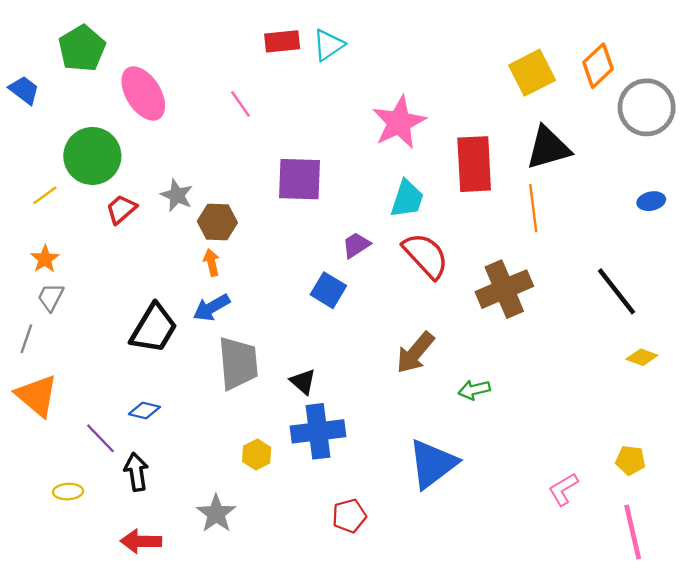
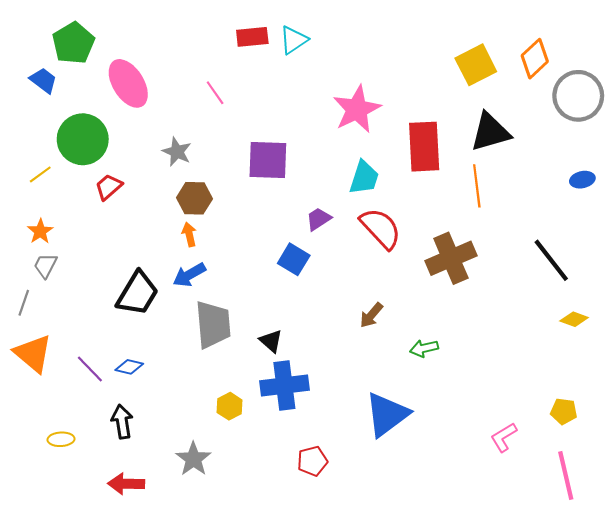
blue trapezoid: (24, 90) -> (43, 80), moved
gray star: (177, 195) -> (177, 152), moved
brown arrow: (415, 353) -> (371, 315), size x0.7
purple line: (100, 438) -> (90, 369), moved

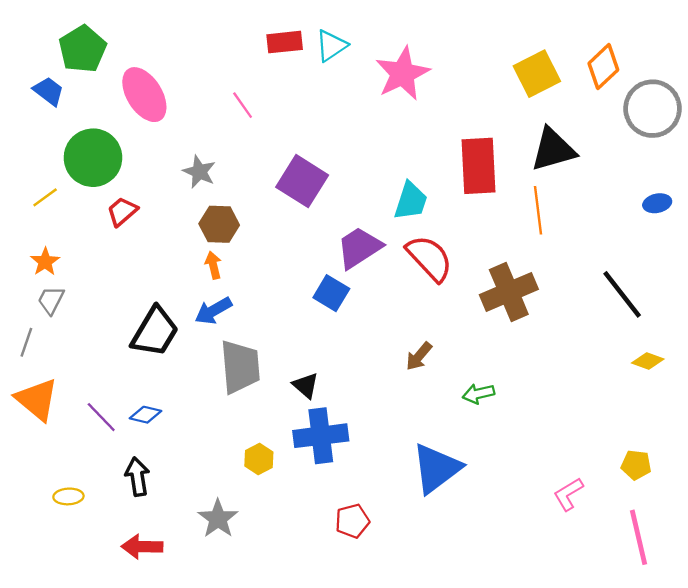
pink star: (357, 109) -> (403, 74), moved
purple square: (268, 160) -> (302, 181), turned 30
purple trapezoid: (319, 219) -> (359, 248), size x1.6

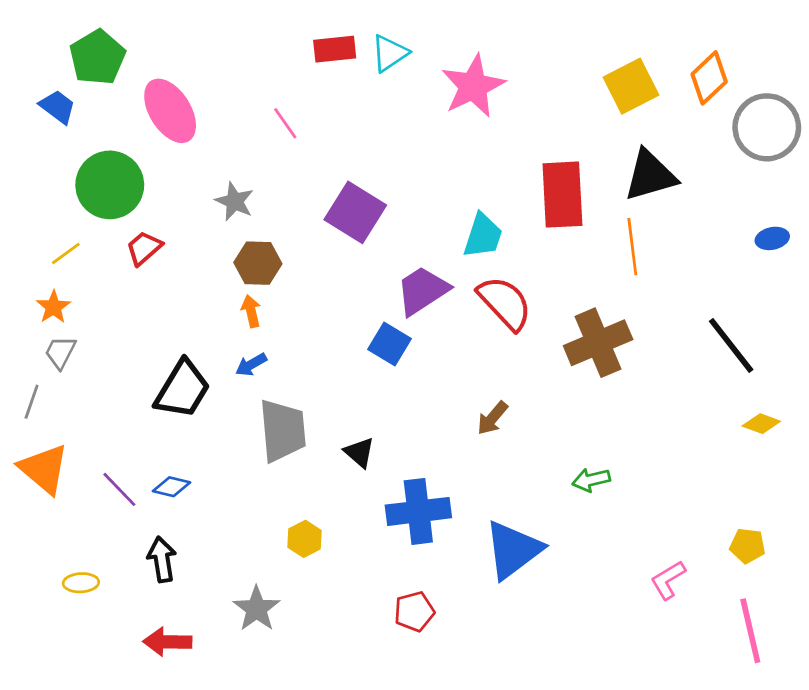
yellow line: (45, 197) -> (66, 254), moved
blue arrow: (213, 311) -> (251, 365), size x0.7
green arrow: (478, 394) -> (591, 480), moved
blue cross: (321, 436) -> (418, 511), moved

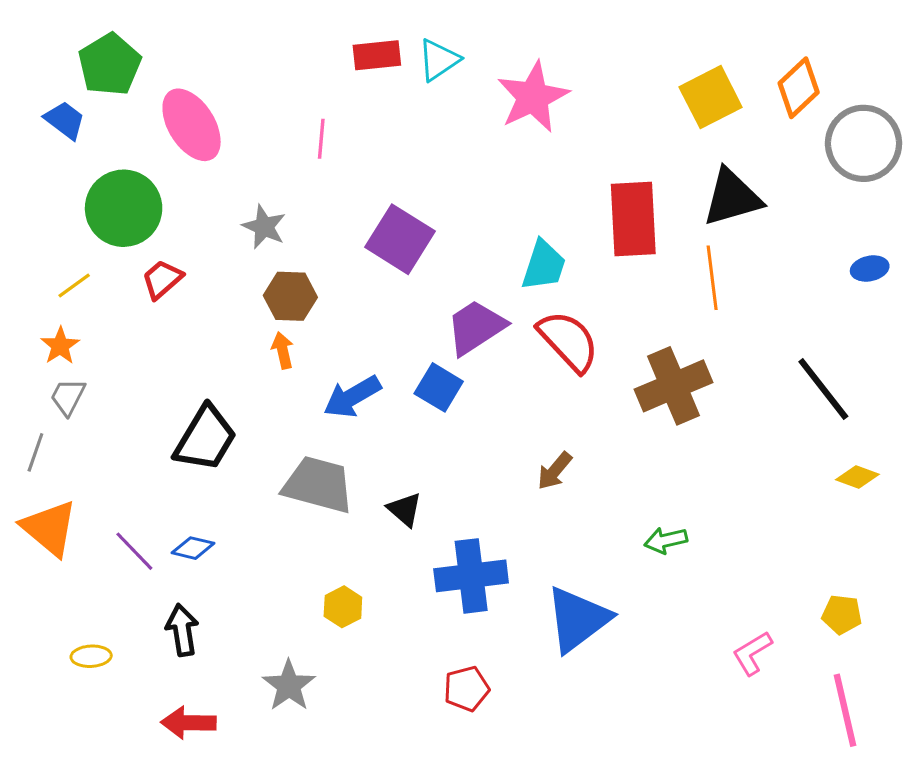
pink line: (285, 123) -> (321, 139), turned 40
blue arrow: (251, 365) -> (352, 397), moved, size x1.6
gray trapezoid: (283, 430) -> (318, 485), turned -70

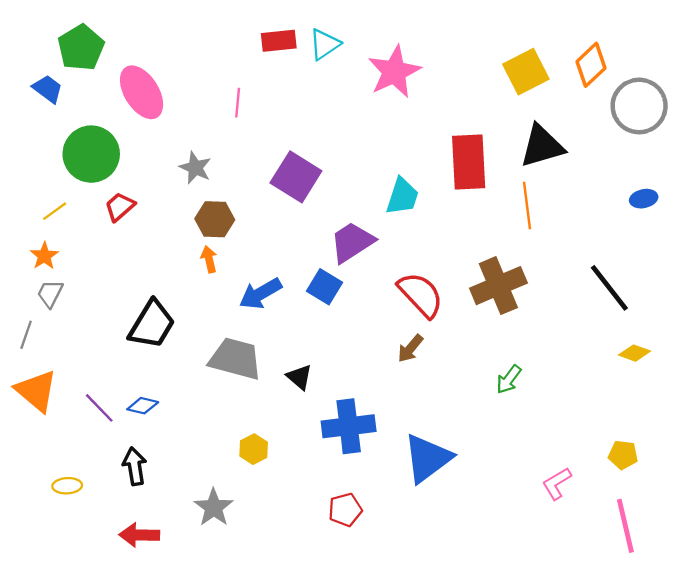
red semicircle: (568, 341) -> (421, 295), moved
green arrow: (666, 540) -> (509, 379), moved, turned -40

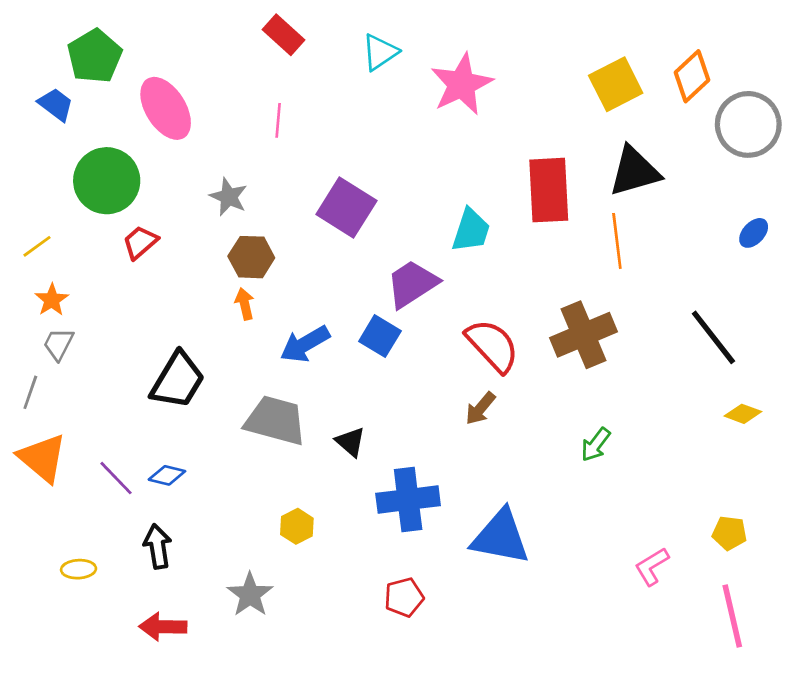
red rectangle: (279, 41) -> (283, 35), moved, turned 48
blue ellipse: (644, 199) -> (754, 233), turned -35
yellow line: (55, 211) -> (37, 246), moved
blue triangle: (427, 458) -> (500, 537), turned 48

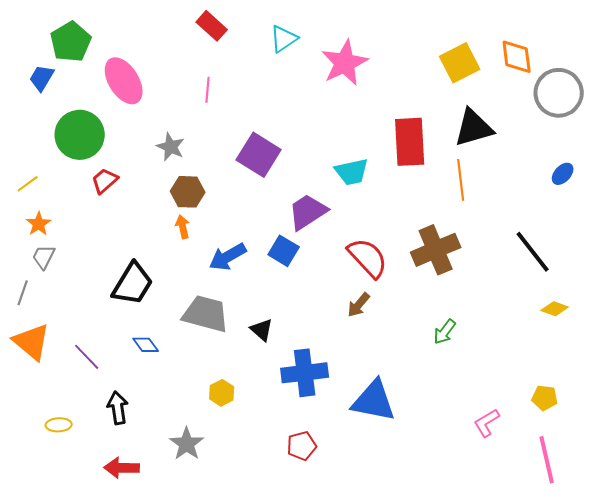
orange diamond: (692, 76) -> (517, 57), turned -54
blue trapezoid: (56, 104) -> (42, 78), turned -96
cyan trapezoid: (471, 230) -> (352, 172), turned 60
blue diamond: (167, 475) -> (146, 345), moved, turned 40

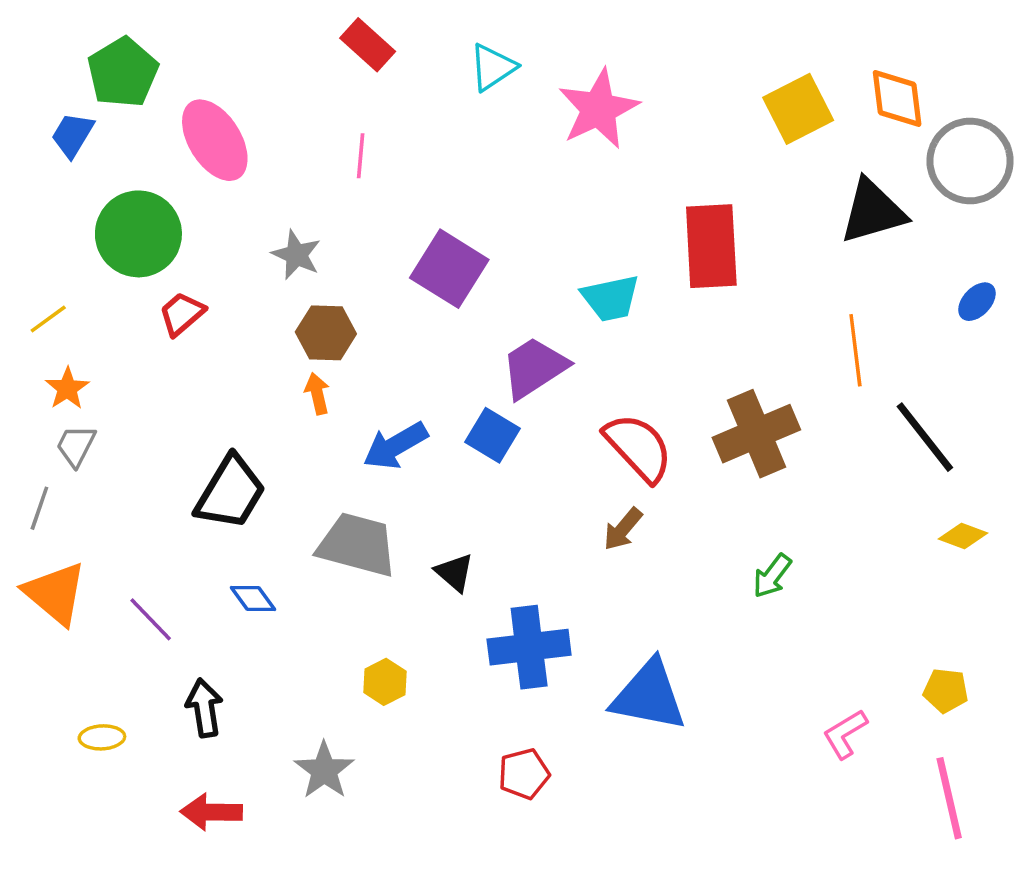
black triangle: (474, 128) -> (873, 211), moved
orange line: (461, 180) -> (855, 350), moved

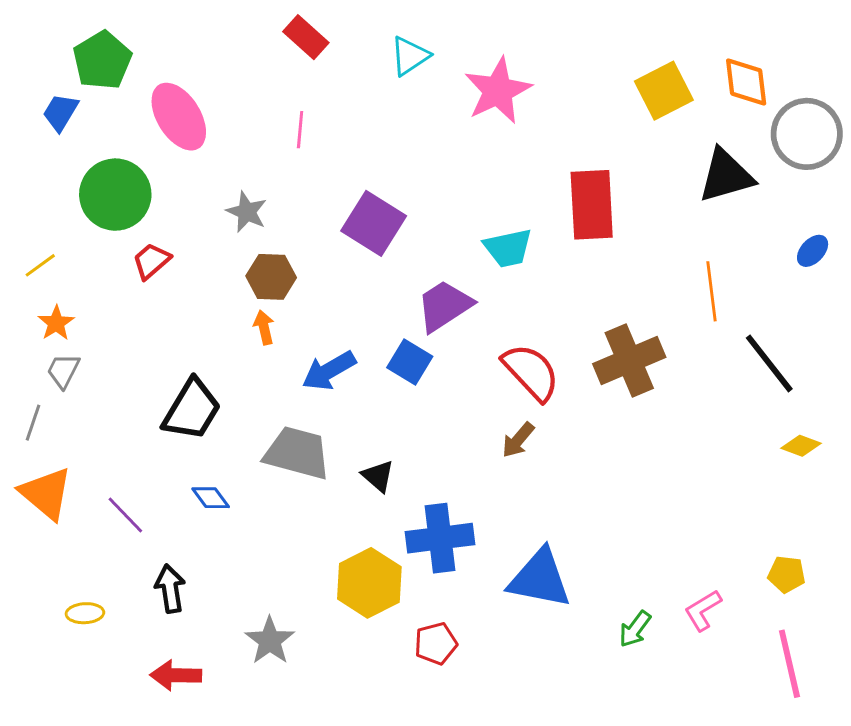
green arrow: (772, 576) -> (635, 629), moved
yellow hexagon: (385, 682) -> (369, 583), moved, size x1.8

